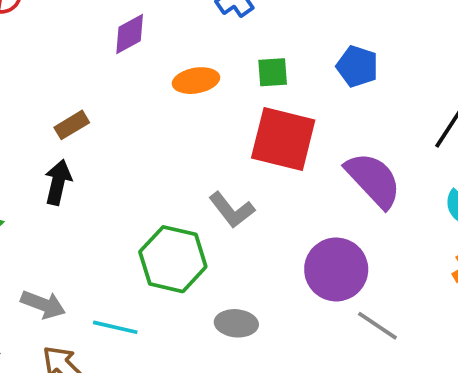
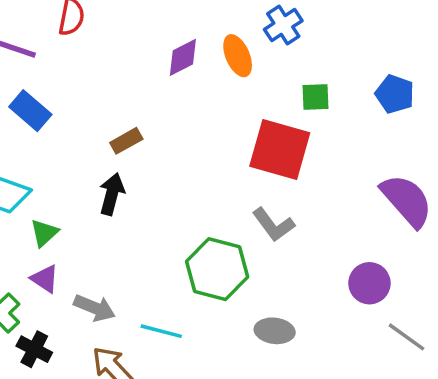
orange ellipse: (196, 81) -> (238, 56), moved, turned 75
red square: (283, 139) -> (280, 149), moved
purple circle: (336, 269) -> (369, 283), size x0.7

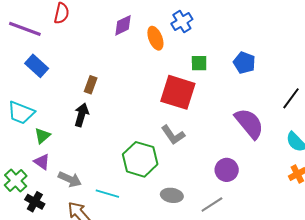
purple diamond: (183, 57) -> (123, 25), moved
brown rectangle: (126, 141) -> (91, 85), turned -42
gray line: (406, 337) -> (212, 204), moved, turned -70

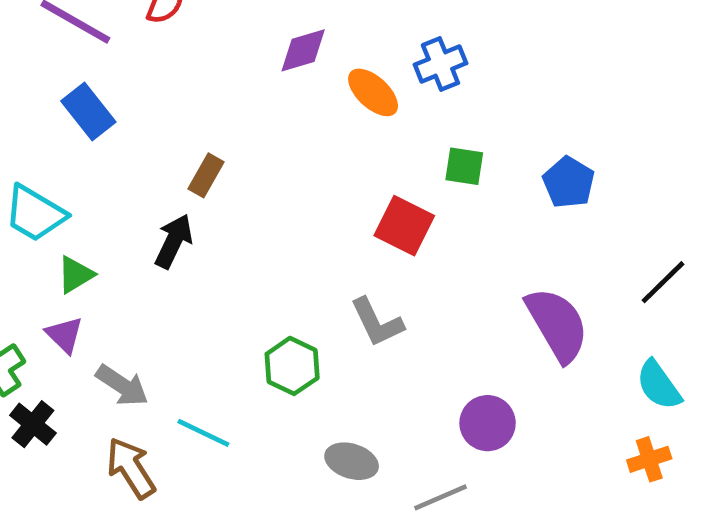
orange ellipse: (155, 38) -> (373, 92), turned -35
red square: (178, 92) -> (404, 226), size x0.7
green hexagon: (140, 159) -> (292, 366), size x0.7

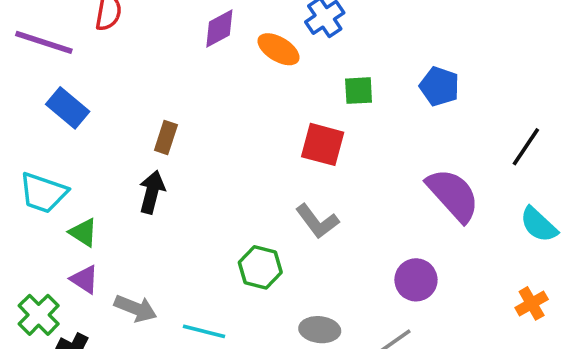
green triangle: (75, 275) -> (83, 232), turned -44
orange cross: (649, 459) -> (532, 303), moved

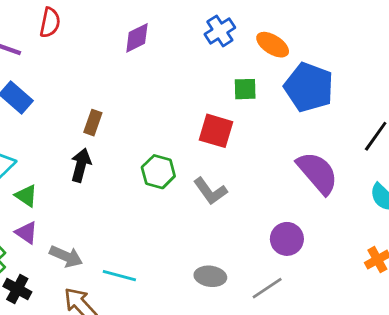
orange ellipse: (278, 49) -> (273, 45), moved
blue pentagon: (440, 86) -> (309, 87), size x1.6
green hexagon: (260, 267) -> (158, 172), moved

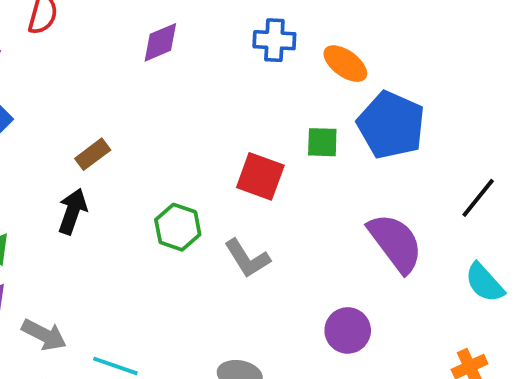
blue cross: (220, 31) -> (274, 40), turned 32
green square: (245, 89) -> (322, 142), moved
brown rectangle: (93, 123) -> (93, 154), turned 30

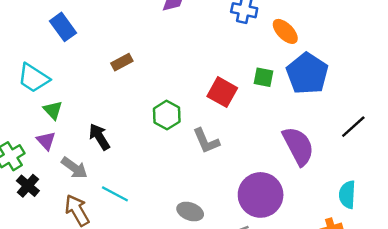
black arrow: (72, 211) -> (99, 137), moved, turned -60
cyan semicircle: (485, 283) -> (347, 195), moved, turned 36
purple circle: (348, 330) -> (261, 195), size x1.6

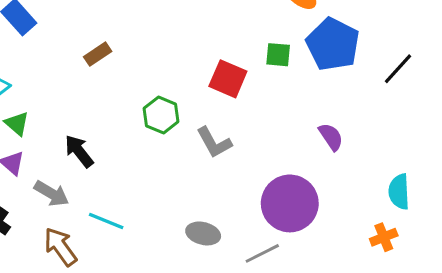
black line: (353, 127) -> (398, 69), moved
purple semicircle: (298, 146) -> (331, 137), size x0.6

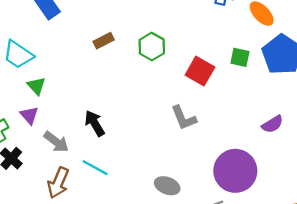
green hexagon: (161, 115) -> (152, 47), moved
purple semicircle: (331, 137) -> (272, 124), turned 85
black arrow: (79, 151) -> (95, 123), moved
brown arrow: (60, 247) -> (58, 183), turned -128

